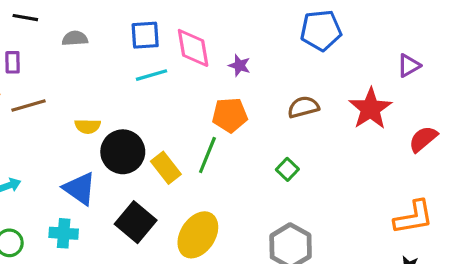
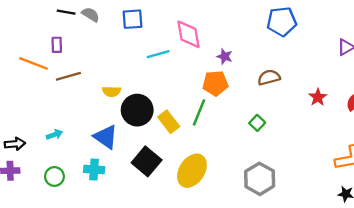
blue square: (145, 35) -> (133, 19), moved
gray semicircle: (75, 38) -> (91, 15), moved, turned 36
purple star: (239, 66) -> (225, 56), moved
red star: (370, 109) -> (318, 97), moved, size x0.6

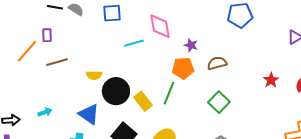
orange line: (33, 63) -> (27, 51), turned -70
brown semicircle: (269, 77) -> (217, 63), moved
green square: (257, 123) -> (219, 102), size x1.5

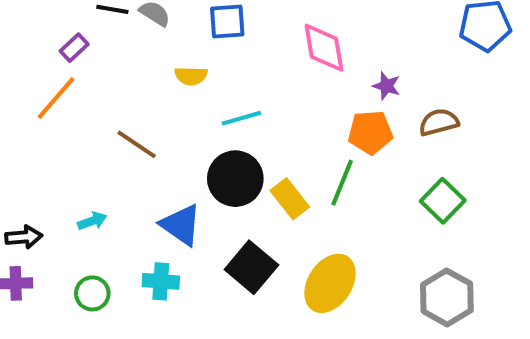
purple rectangle: (47, 35) -> (74, 48), moved, turned 48
cyan line: (134, 43) -> (241, 118), moved
brown line: (57, 62) -> (137, 144), moved, turned 50
yellow semicircle: (94, 75) -> (191, 76), moved

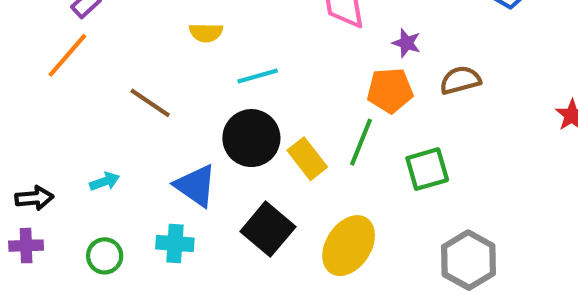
green square: (443, 201) -> (427, 169), moved, turned 30

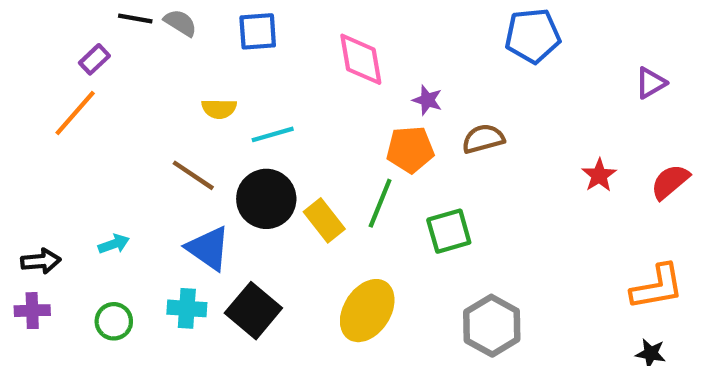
yellow semicircle: (206, 33) -> (219, 109), moved
brown line: (150, 103) -> (193, 175), moved
black square: (268, 229) -> (253, 311), moved

